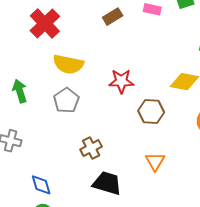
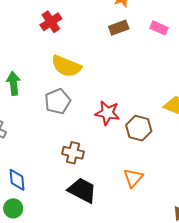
red cross: (45, 24) -> (51, 22), size x0.7
red star: (121, 81) -> (107, 113), moved
brown cross: (91, 148) -> (73, 153), turned 30

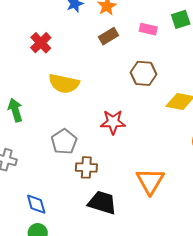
gray pentagon: (58, 101) -> (64, 142), moved
brown hexagon: (139, 128) -> (144, 73), moved
orange triangle: (133, 178) -> (150, 181), size x1.4

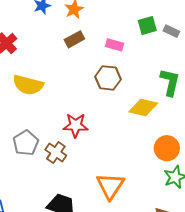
pink rectangle: (148, 29) -> (115, 45), moved
brown cross: (86, 167) -> (56, 153), moved, turned 30

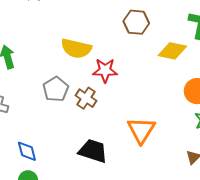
yellow semicircle: (28, 85) -> (76, 48), moved

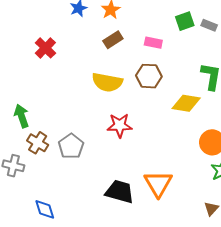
yellow semicircle: (76, 48) -> (107, 82), moved
brown cross: (86, 98) -> (38, 143), moved
black trapezoid: (93, 151) -> (120, 192), moved

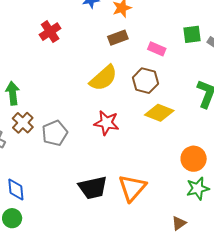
yellow semicircle: (107, 82) -> (103, 78), turned -64
yellow diamond: (186, 103) -> (159, 113), moved
black trapezoid: (120, 192) -> (93, 188), turned 140

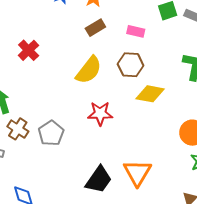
red cross: (50, 32) -> (29, 50), moved
black trapezoid: (93, 188) -> (99, 180), turned -32

